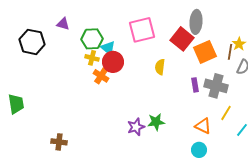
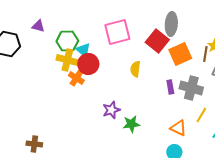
yellow cross: (92, 58) -> (67, 60), size x1.5
purple star: (136, 127) -> (111, 110), moved

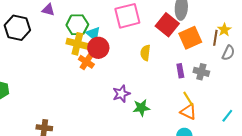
gray cross: (191, 88) -> (201, 72), size x0.7
yellow line: (201, 115) -> (188, 99), moved, turned -63

